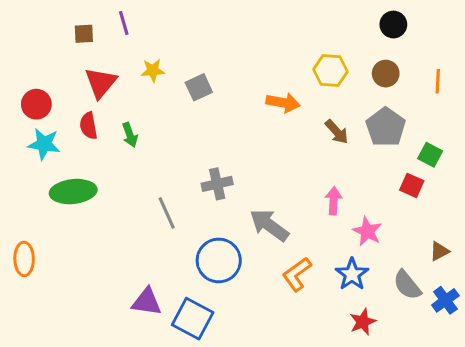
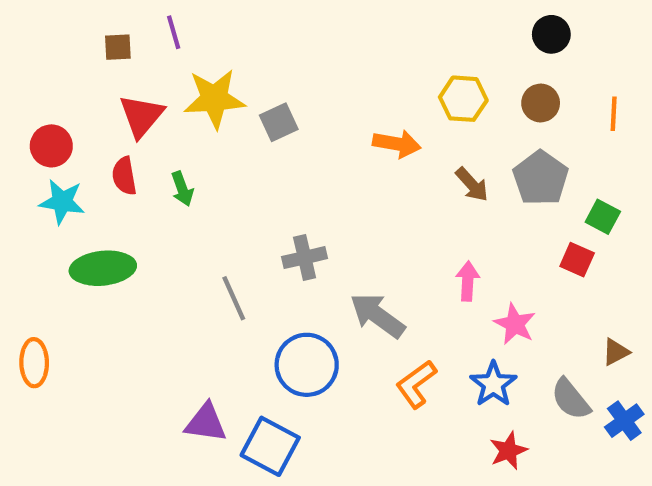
yellow star: (153, 70) -> (214, 99), size x1.8

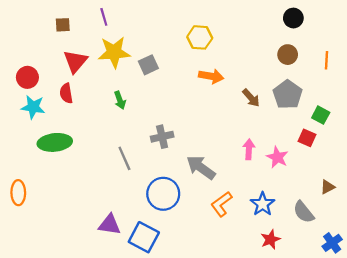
purple line: (174, 32) -> (104, 17), moved
yellow hexagon: (463, 99) -> (200, 37), moved
green arrow: (182, 189) -> (120, 100), moved
pink star: (515, 324) -> (277, 157), moved
blue cross: (624, 421) -> (332, 243), moved

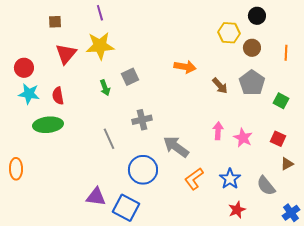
purple line: (104, 17) -> (100, 13), moved
yellow hexagon: (200, 37) -> (229, 33), moved
gray square: (148, 65) -> (130, 77), moved
red semicircle: (66, 93) -> (58, 96), moved
red square: (307, 138) -> (278, 139), moved

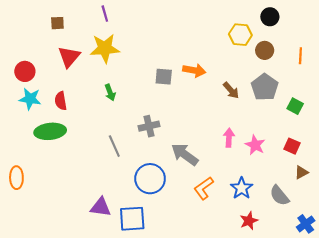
gray square: (130, 77) -> (164, 77), moved, turned 30
blue square: (126, 208) -> (132, 219), turned -32

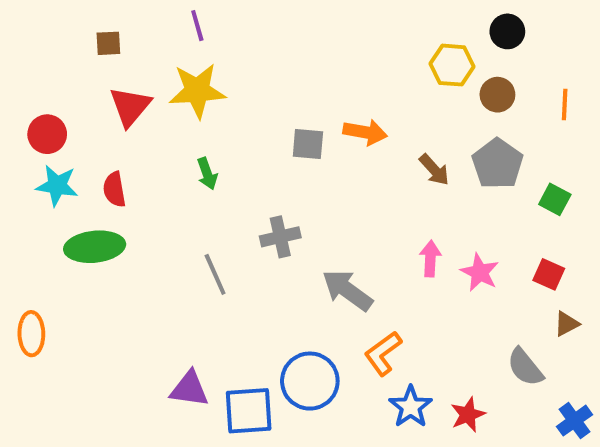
blue circle: (150, 179) -> (310, 381), moved
blue star: (242, 188) -> (411, 407), moved

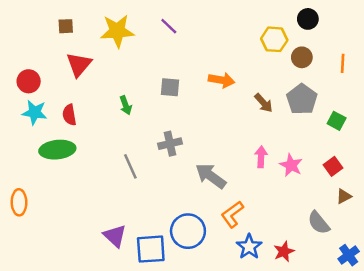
purple line: (197, 26) -> (169, 26), moved, turned -30
yellow star: (197, 91) -> (117, 31), moved
gray square: (308, 144) -> (170, 87), moved
red square: (549, 274) -> (333, 166), turned 30
purple triangle: (189, 389) -> (115, 236), turned 35

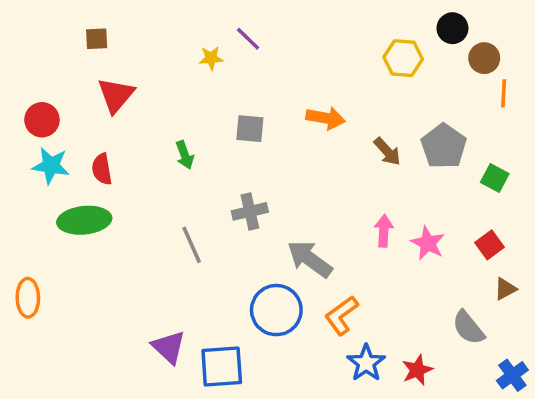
yellow star: (117, 31) -> (211, 58), moved, size x0.5
brown circle: (302, 57) -> (484, 58), moved
blue circle: (188, 231) -> (276, 310), moved

